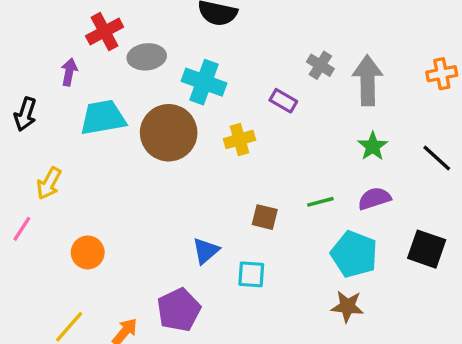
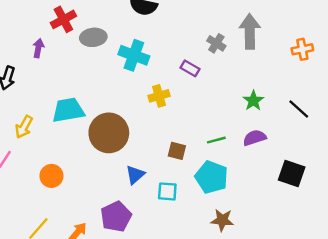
gray arrow: (368, 80) -> (250, 31), moved
cyan trapezoid: (103, 118) -> (68, 110), moved
brown circle: (169, 133) -> (109, 133), moved
cyan pentagon: (354, 254) -> (212, 177), moved
brown star: (347, 306) -> (222, 220), moved

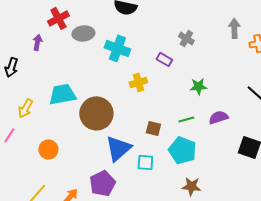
gray arrow: (250, 31) -> (234, 28), moved, size x0.7
green star: (253, 101) -> (198, 86), moved, turned 30
blue triangle: (135, 175) -> (118, 148), size x1.6

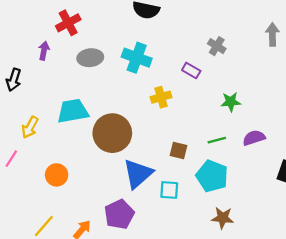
gray ellipse: (83, 33) -> (90, 58), moved

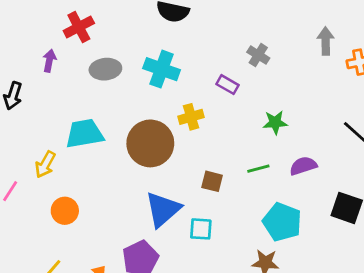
yellow arrow: (30, 127) -> (45, 164), moved
brown circle: (112, 133) -> (150, 143), moved
cyan pentagon: (212, 176) -> (282, 222), moved

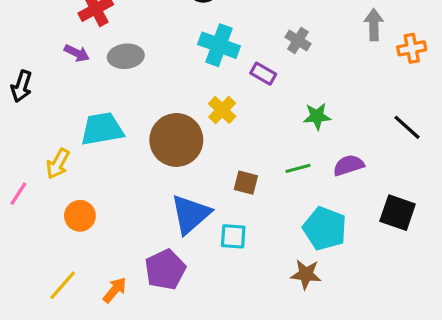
purple arrow: (49, 61) -> (77, 53), moved, turned 105
cyan cross: (162, 69) -> (219, 45), moved
yellow cross: (191, 117) -> (222, 110), turned -30

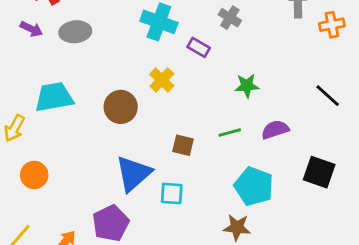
brown circle: (176, 140) -> (121, 107), size x0.7

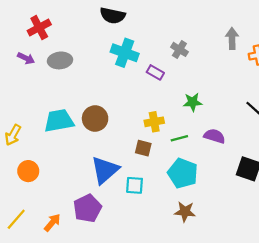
yellow cross: (162, 80) -> (154, 122), moved, turned 36
cyan trapezoid: (54, 97) -> (59, 121), moved
purple semicircle: (275, 130) -> (214, 136), turned 35
cyan pentagon: (254, 186) -> (183, 173), moved

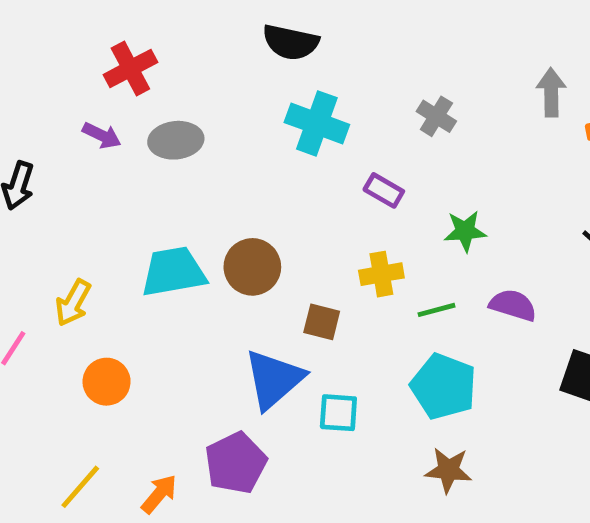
purple rectangle: (155, 72) -> (384, 190), moved
brown square: (143, 148) -> (322, 322), moved

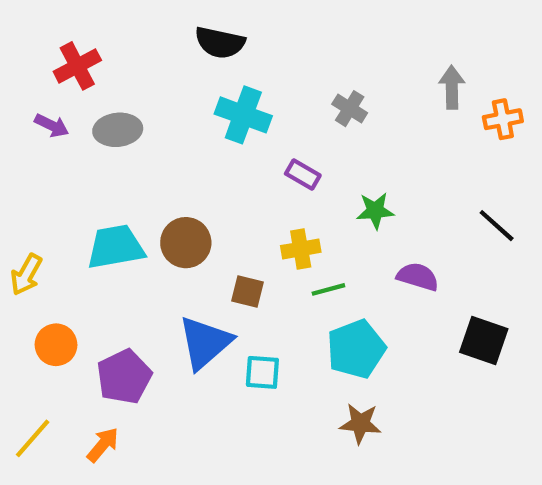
green line: (436, 310) -> (328, 289), moved
cyan pentagon: (444, 386) -> (356, 349), turned 30
purple pentagon: (236, 463) -> (124, 377), moved

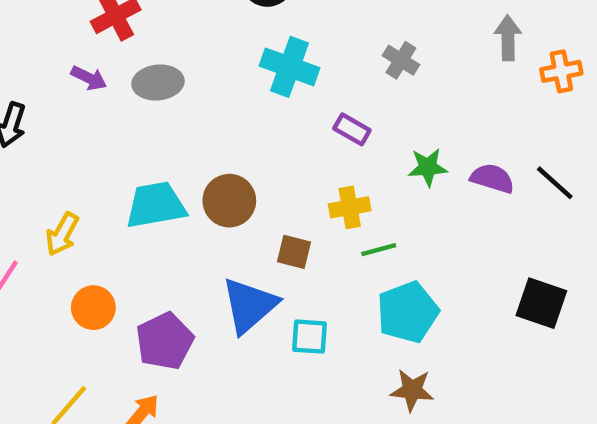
purple semicircle: (418, 277) -> (492, 178), moved

